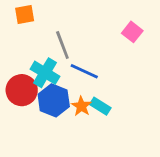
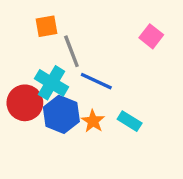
orange square: (25, 14) -> (46, 26), moved
cyan rectangle: (100, 106) -> (130, 121), moved

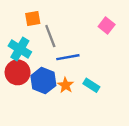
blue line: (96, 81) -> (68, 57), turned -35
cyan cross: (51, 83) -> (20, 49), moved

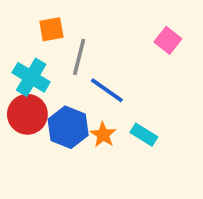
gray line: (50, 36) -> (79, 57), turned 35
blue line: (68, 57) -> (107, 90), turned 45

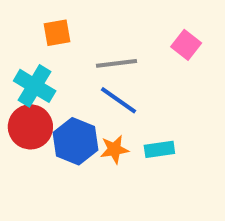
gray line: (79, 57) -> (116, 63), moved, turned 69
orange star: (103, 135) -> (114, 149), turned 30
cyan rectangle: (144, 135) -> (159, 149), turned -40

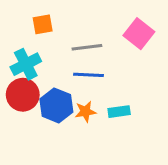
pink square: (186, 45) -> (139, 34), size x1.4
cyan cross: (35, 86) -> (26, 64), turned 32
blue line: (118, 100) -> (88, 75), turned -32

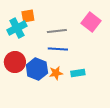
cyan cross: (26, 64) -> (17, 28), moved

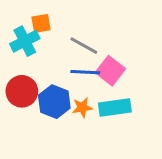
pink square: (91, 22) -> (110, 71), moved
gray line: (57, 31) -> (84, 46), turned 36
cyan rectangle: (78, 73) -> (115, 108), size x1.5

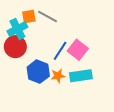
gray line: (84, 46) -> (48, 16), moved
blue line: (85, 72) -> (60, 51), turned -60
red circle: (22, 91) -> (15, 47), moved

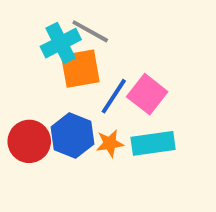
orange square: (29, 16) -> (80, 69), moved, size x1.5
cyan cross: (17, 29) -> (61, 43), moved
red circle: (15, 47) -> (29, 141), moved

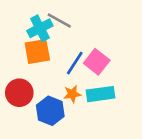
orange square: (80, 69) -> (37, 51), moved
blue hexagon: (72, 135) -> (50, 111), moved

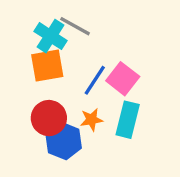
cyan cross: (40, 28) -> (51, 36), turned -30
red circle: (19, 93) -> (49, 118), moved
cyan rectangle: (101, 94) -> (128, 120), turned -68

